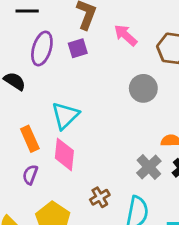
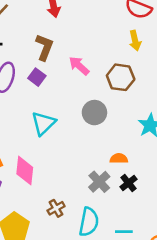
purple square: (78, 48) -> (37, 77), turned -36
cyan triangle: (65, 115) -> (43, 123), moved

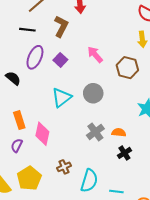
brown L-shape: (44, 47) -> (61, 26), moved
gray circle: (94, 113) -> (93, 93), moved
gray cross: (99, 182) -> (95, 132), moved

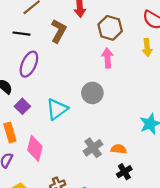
pink arrow: (95, 55) -> (108, 58), moved, turned 36
purple square: (60, 60) -> (22, 106), moved
brown hexagon: (127, 68) -> (110, 28), moved
gray circle: (93, 93) -> (92, 93), moved

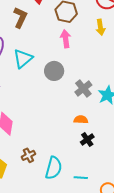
cyan triangle: (57, 109) -> (23, 58), moved
gray cross: (93, 148) -> (83, 88), moved

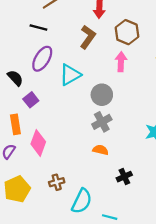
brown L-shape: (20, 17) -> (88, 37), moved
gray cross: (83, 88) -> (102, 122), moved
orange semicircle: (81, 120) -> (101, 150), moved

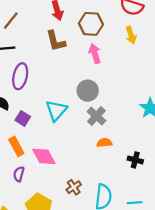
brown L-shape: (88, 37) -> (56, 41), turned 150
cyan triangle: (70, 75) -> (56, 110), moved
pink diamond: (38, 143) -> (44, 156), turned -30
black cross: (124, 177) -> (135, 160), turned -32

